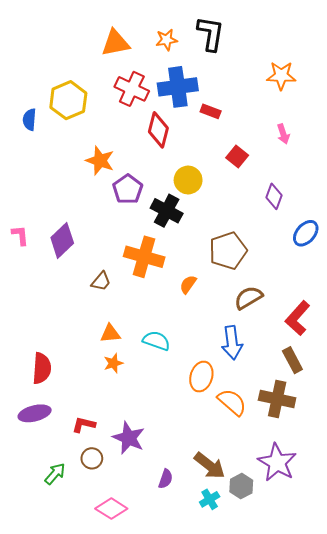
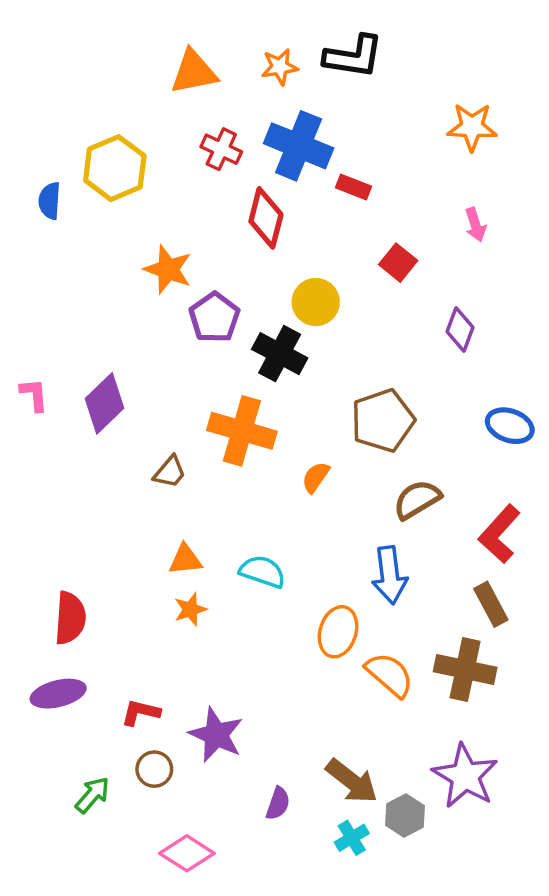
black L-shape: (211, 34) -> (353, 56), turned 90
blue cross: (178, 87) -> (299, 146), turned 30
red cross: (132, 89) -> (221, 149), size x0.7
blue ellipse: (306, 233) -> (510, 426), moved, turned 68

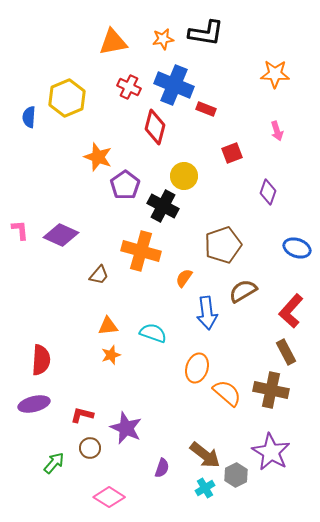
red square: (398, 263) -> (232, 153), turned 30
purple diamond: (104, 403) -> (61, 235), turned 68
blue arrow: (390, 575) -> (207, 313), moved

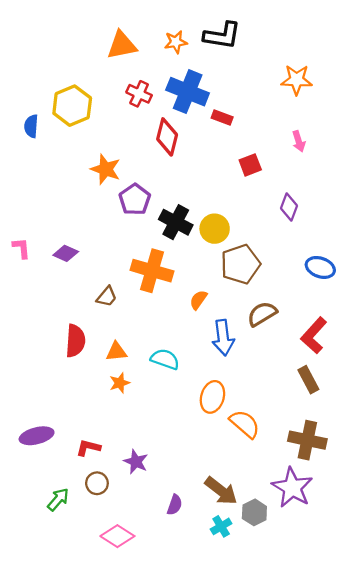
yellow circle: (184, 176) -> (215, 229), moved
purple diamond: (61, 235) -> (66, 253), size x0.7
red semicircle: (41, 360) -> (75, 341), moved
brown cross: (271, 390) -> (307, 440), moved
purple star: (126, 428) -> (136, 462), size x0.7

